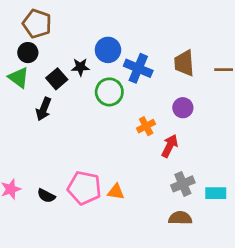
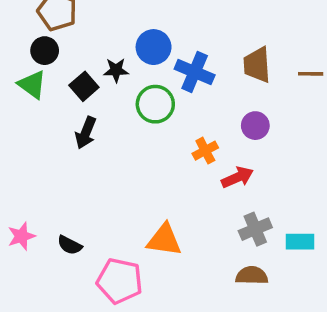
black arrow: (44, 109) -> (86, 133), moved
red arrow: (170, 146) -> (237, 177), turned 40
pink pentagon: (84, 188) -> (120, 281), moved
orange triangle: (116, 192) -> (164, 240), size x1.5

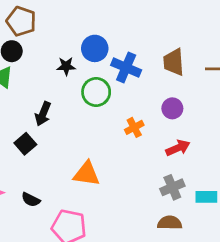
black square: (84, 86) -> (25, 144), moved
red arrow: (237, 177) -> (178, 148), moved
orange triangle: (164, 240) -> (87, 174), moved

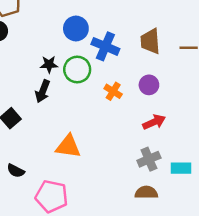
black star: (66, 66) -> (49, 64), moved
black arrow: (43, 114) -> (43, 91), moved
orange cross: (134, 127) -> (113, 91), moved, turned -30

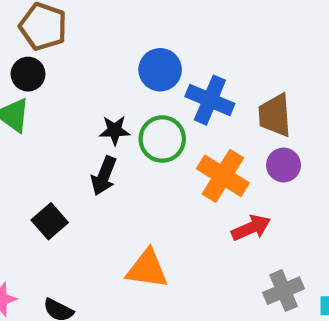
brown trapezoid: (150, 41) -> (275, 115), moved
orange cross: (113, 91) -> (223, 176), size x1.6
red arrow: (154, 122) -> (251, 228), moved

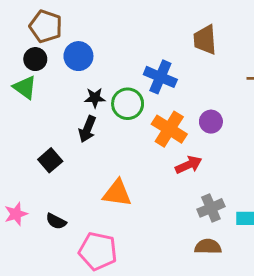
blue circle: (160, 70) -> (78, 56), moved
brown trapezoid: (275, 115) -> (205, 40), moved

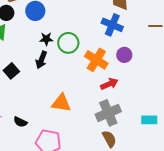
blue cross: (160, 77) -> (112, 25), moved
black square: (50, 160) -> (11, 71), moved
gray cross: (211, 208) -> (108, 113), moved, size x1.4
brown semicircle: (208, 247) -> (109, 139), moved, turned 60

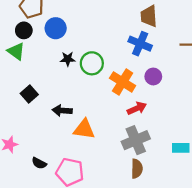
black arrow: (41, 60) -> (62, 111), moved, turned 72
black semicircle: (20, 122) -> (39, 163), moved
brown semicircle: (109, 139) -> (137, 169), turned 30

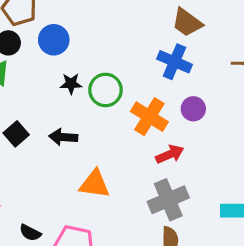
brown trapezoid: (149, 16) -> (187, 23), turned -50
black arrow: (62, 111) -> (63, 137), moved

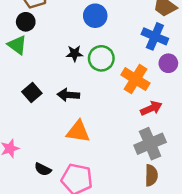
blue circle: (54, 40) -> (95, 16), moved
purple circle: (193, 109) -> (168, 63), moved
orange triangle: (95, 184) -> (78, 131), moved

